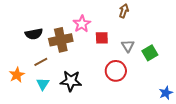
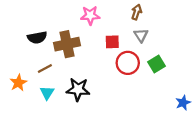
pink star: (82, 24) -> (90, 15), moved, turned 30
gray triangle: (128, 46) -> (141, 35), moved
green square: (150, 53) -> (156, 64), moved
red circle: (116, 71) -> (128, 63), moved

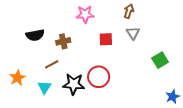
brown cross: (67, 44) -> (63, 41), size x0.6
red circle: (128, 63) -> (99, 77), moved
green square: (156, 64) -> (160, 60), moved
brown line: (45, 68) -> (52, 64), moved

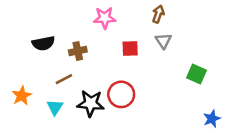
green square: (160, 60) -> (196, 74), turned -35

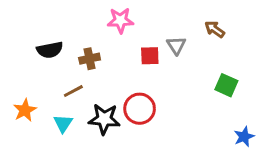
brown arrow: (158, 14) -> (215, 29), moved, turned -72
gray triangle: (163, 41) -> (176, 45), moved

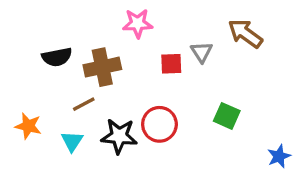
brown arrow: (215, 29) -> (245, 33), size x1.5
brown cross: (90, 59) -> (102, 67), size x1.5
green square: (226, 85) -> (227, 116), moved
orange star: (25, 110) -> (28, 126), turned -30

